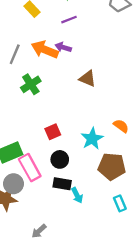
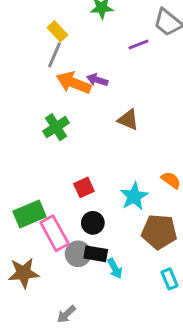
purple line: (69, 20) -> (139, 45), moved
gray line: (15, 54) -> (55, 55), moved
gray circle: (13, 184) -> (78, 254), moved

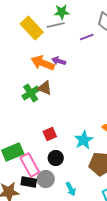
yellow rectangle: (57, 31) -> (32, 28), size x1.6
gray line: (55, 55) -> (56, 25), moved, turned 54
brown triangle: (128, 120) -> (45, 88), moved
black rectangle: (96, 254) -> (29, 182), moved

